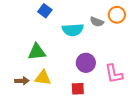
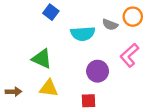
green triangle: (37, 52) -> (42, 59), turned 30
pink L-shape: (114, 74) -> (129, 55), moved, turned 60
brown arrow: (22, 81) -> (13, 92), moved

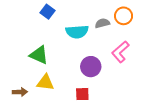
gray semicircle: (110, 25) -> (102, 23), turned 144
brown arrow: (13, 92) -> (20, 92), moved

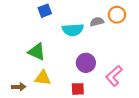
blue square: (47, 12) -> (45, 11), turned 32
pink L-shape: (120, 52) -> (114, 76), moved

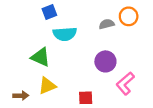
cyan semicircle: (73, 30) -> (65, 34), moved
purple circle: (86, 63) -> (105, 61), moved
yellow triangle: (43, 78) -> (47, 86), turned -30

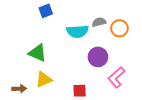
orange circle: (129, 16) -> (119, 28), moved
cyan semicircle: (65, 34) -> (77, 31), moved

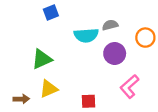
orange circle: (119, 28) -> (145, 38), moved
green triangle: (38, 53) -> (42, 59), turned -48
purple circle: (98, 57) -> (115, 53), moved

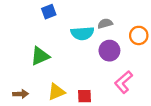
yellow triangle: (49, 89) -> (56, 92), moved

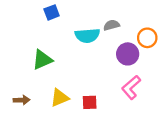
purple circle: (109, 51) -> (128, 54), moved

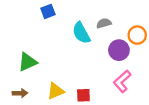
cyan semicircle: (87, 36) -> (81, 33), turned 65
green triangle: (42, 60) -> (28, 62), moved

